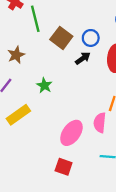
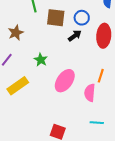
brown square: (61, 38) -> (56, 18), turned -30
pink ellipse: (71, 133) -> (65, 81), moved

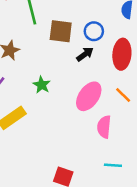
orange line: (101, 76) -> (123, 95), moved, turned -64
pink ellipse: (65, 81) -> (89, 96), moved

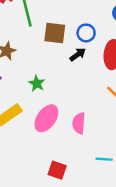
pink ellipse: (89, 96) -> (46, 118), moved
pink semicircle: (104, 127) -> (79, 123), moved

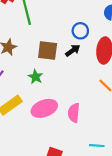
brown square: (55, 33) -> (48, 50), moved
pink ellipse: (46, 118) -> (44, 108), turned 35

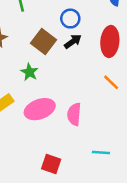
blue circle: (80, 31) -> (70, 19), moved
brown square: (48, 50) -> (44, 41), turned 30

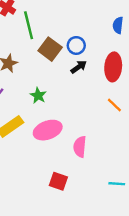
brown square: (44, 41) -> (50, 49), moved
pink semicircle: (74, 114) -> (80, 147), moved
cyan line: (101, 153) -> (117, 184), moved

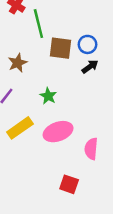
brown square: (50, 49) -> (60, 48), turned -30

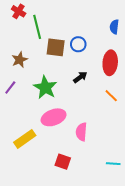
black arrow: (90, 67) -> (80, 77), moved
green star: (48, 96) -> (45, 88), size x1.6
yellow rectangle: (20, 128) -> (25, 139), moved

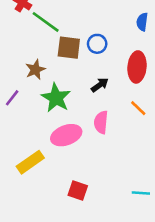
green line: (37, 27) -> (46, 22), turned -40
brown star: (20, 60) -> (35, 70), moved
pink semicircle: (81, 132) -> (101, 122), moved

